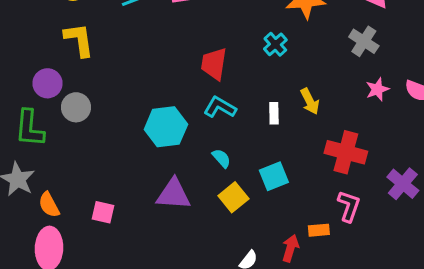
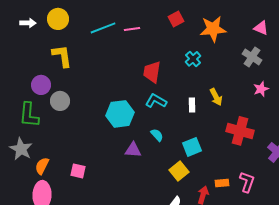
purple triangle: (173, 194) -> (133, 150), moved, size x0.7
yellow square: (233, 197) -> (179, 171), moved
orange semicircle: (49, 205) -> (42, 166), turned 54
pink L-shape: (349, 206) -> (247, 182), moved

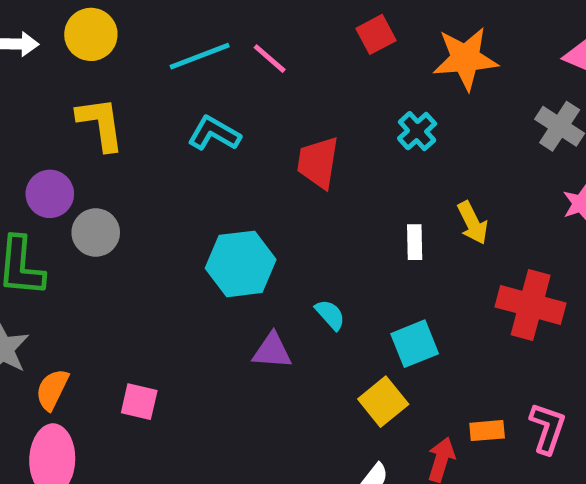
pink line: (132, 29) -> (270, 59), turned 49
cyan L-shape: (156, 101) -> (214, 133), moved

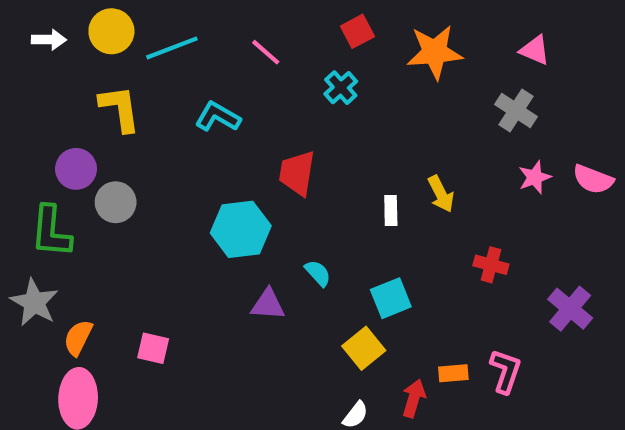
cyan line: (200, 56) -> (172, 48), moved
cyan cross: (417, 131) -> (341, 88), moved
red trapezoid: (318, 162) -> (297, 173), moved
red cross: (531, 305) -> (491, 265), size x0.6

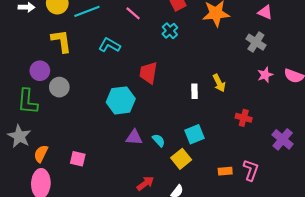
cyan semicircle: (318, 273) -> (159, 140), moved
red arrow: (414, 398) -> (145, 183), moved, turned 36

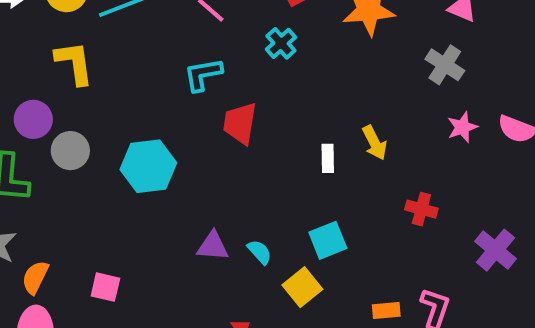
cyan L-shape: (109, 45) -> (203, 75), moved, turned -40
cyan hexagon: (121, 100) -> (148, 166), moved

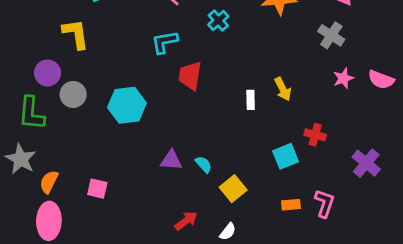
cyan square: (328, 240) -> (286, 156), moved

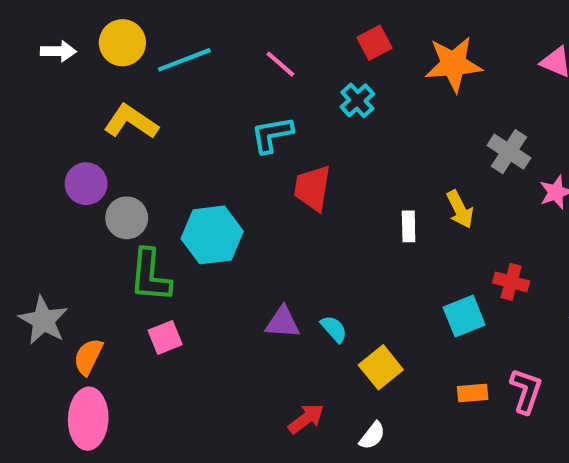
yellow L-shape: (76, 34) -> (131, 122), turned -48
gray cross: (331, 35) -> (509, 152), moved
green L-shape: (31, 113) -> (150, 276), moved
pink square: (97, 189) -> (165, 337), moved, turned -35

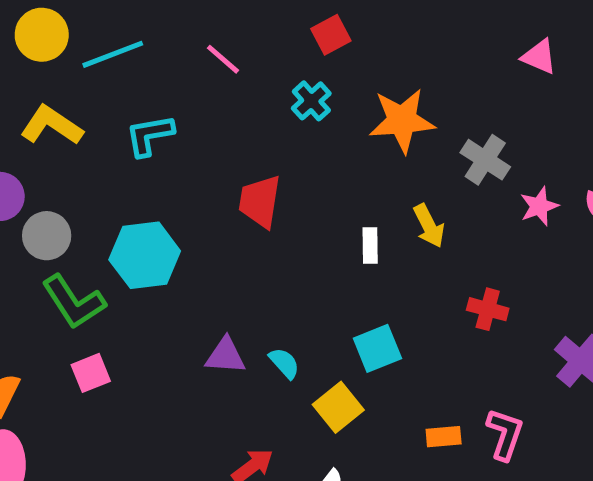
orange star: (453, 64) -> (402, 120), moved
cyan L-shape: (272, 135) -> (150, 135), moved
green L-shape: (150, 276) -> (74, 302), turned -38
cyan square: (464, 316) -> (377, 348), moved

